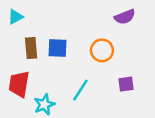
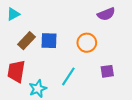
brown rectangle: (31, 48) -> (27, 41), turned 48

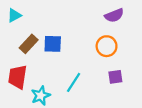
orange circle: (87, 43) -> (107, 46), moved

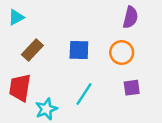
purple semicircle: (114, 15) -> (130, 17), turned -54
blue square: (53, 44) -> (79, 50), moved

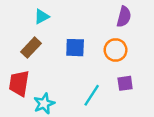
cyan triangle: (16, 17) -> (42, 17), moved
cyan line: (84, 94) -> (92, 95), moved

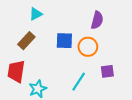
purple semicircle: (124, 17) -> (97, 20), moved
orange circle: (116, 50) -> (88, 47), moved

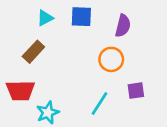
blue square: (64, 41) -> (81, 17), moved
red trapezoid: (16, 71) -> (20, 91), turned -100

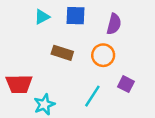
brown rectangle: (33, 52) -> (62, 53), moved, turned 65
purple square: (136, 91) -> (126, 84), turned 35

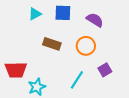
purple semicircle: (114, 24) -> (95, 20), turned -72
purple square: (126, 84) -> (105, 70), turned 32

